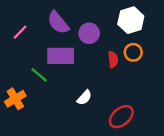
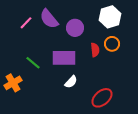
pink line: (20, 32) -> (26, 23), moved
purple rectangle: (61, 56) -> (64, 58), moved

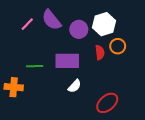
white hexagon: (110, 17) -> (104, 24), moved
green line: (33, 63) -> (35, 66), turned -42
orange cross: (13, 83) -> (14, 87), turned 36

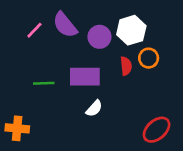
orange cross: (14, 87) -> (17, 128), moved
red ellipse: (107, 103) -> (157, 130), moved

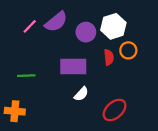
purple semicircle: (65, 25) -> (56, 22), turned -90
green line: (44, 83) -> (26, 76), moved
red ellipse: (157, 130) -> (115, 110), moved

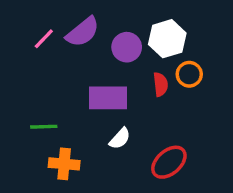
green line: (26, 76) -> (44, 127), moved
orange cross: (15, 111) -> (64, 164), moved

